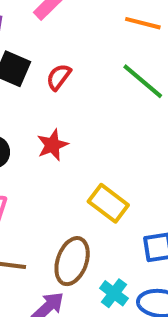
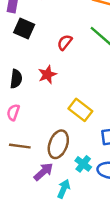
red semicircle: (59, 77) -> (65, 42), moved

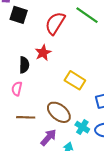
red semicircle: (65, 42) -> (55, 23), size x1.6
black semicircle: (16, 79) -> (24, 65), moved
brown ellipse: (58, 144) -> (59, 112), turned -65

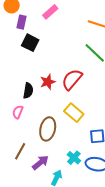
red semicircle: (55, 23) -> (72, 79), moved
brown ellipse: (59, 112) -> (48, 129), moved, turned 55
brown line: (26, 117) -> (20, 151), moved, turned -72

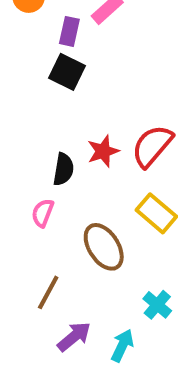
purple rectangle: (22, 22) -> (69, 31), moved
brown ellipse: (48, 129) -> (104, 247), turned -45
purple arrow: (40, 163) -> (74, 337), moved

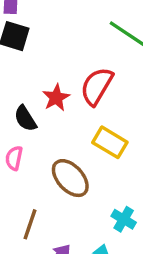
black semicircle: (63, 169) -> (25, 118), turned 148

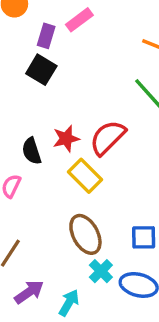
yellow rectangle: (110, 142) -> (85, 176), moved
brown ellipse: (70, 178) -> (85, 234), moved

